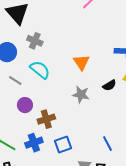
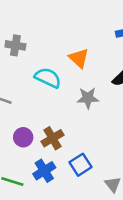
cyan semicircle: (40, 70) -> (48, 78), moved
purple circle: (25, 105) -> (23, 137), moved

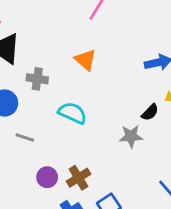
orange triangle: (79, 58) -> (85, 60), moved
gray star: (88, 98) -> (131, 136), moved

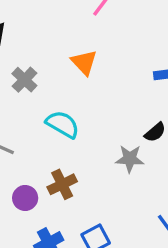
gray cross: (37, 79) -> (24, 80), turned 30
brown cross: (78, 178) -> (62, 184), moved

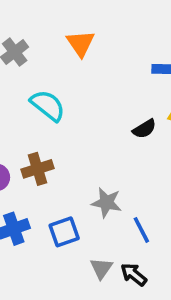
gray star: (130, 159) -> (107, 203), moved

